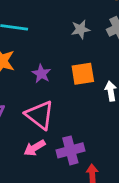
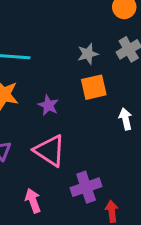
orange square: (83, 74) -> (94, 87), moved
pink arrow: (35, 148) -> (33, 201), moved, turned 105

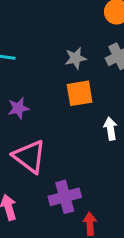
purple star: (48, 105) -> (18, 108), moved, turned 30

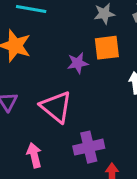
purple star: (18, 108) -> (78, 63), moved

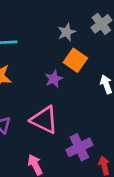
orange square: (107, 48) -> (75, 60), turned -35

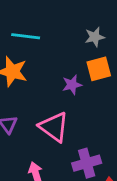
orange square: (75, 60) -> (99, 69), turned 30

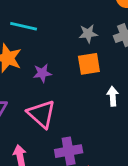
purple star: (72, 85) -> (42, 73), moved

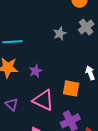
orange square: (89, 64) -> (71, 88), moved, turned 36

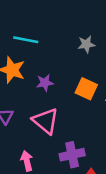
orange square: (71, 88) -> (86, 89), moved

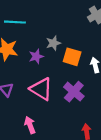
gray star: (86, 44) -> (53, 43), moved
purple cross: (72, 155) -> (74, 92), moved, turned -30

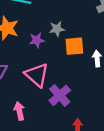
orange square: (72, 57) -> (74, 46), turned -30
purple cross: (74, 92) -> (60, 95), moved

